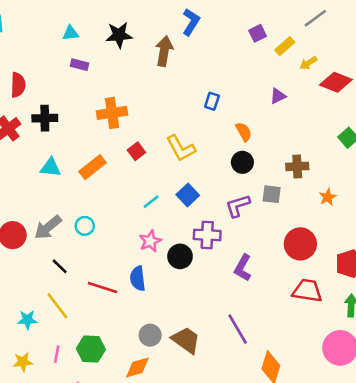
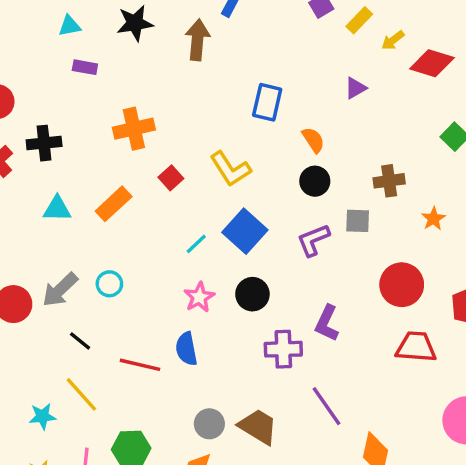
blue rectangle: (212, 101) -> (267, 102), size x1.5
blue square: (188, 195) -> (245, 231), size x1.4
purple cross: (207, 235) -> (283, 349), moved
black circle: (180, 256) -> (252, 294), moved

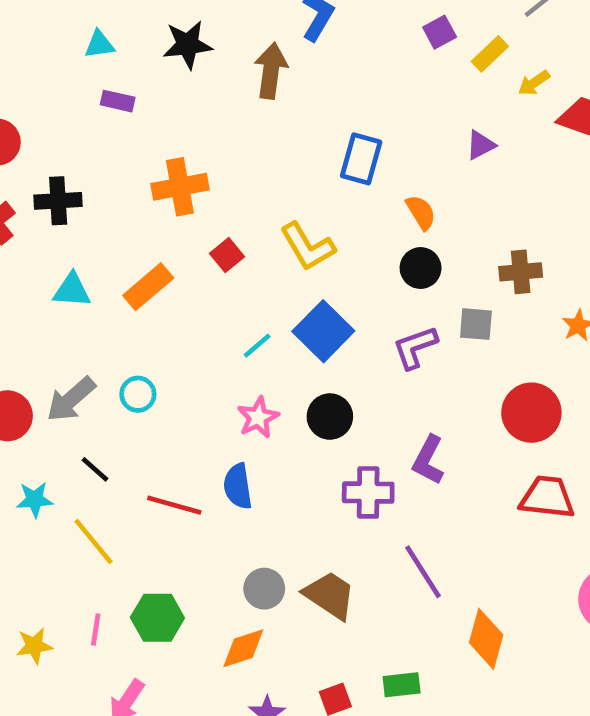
cyan star: (43, 416) -> (35, 500), moved

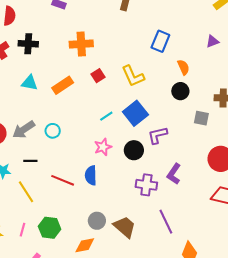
purple L-shape: (415, 347) -> (158, 135), moved
black line: (95, 469) -> (30, 161), turned -48

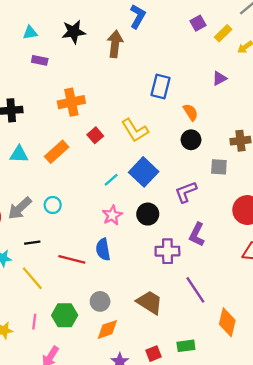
purple L-shape: (158, 135) -> (186, 192), moved
gray circle: (97, 221) -> (100, 301), moved

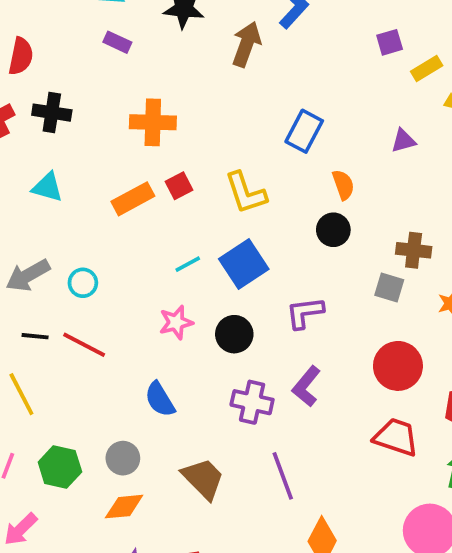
orange rectangle: (57, 152) -> (133, 199), moved
gray square: (219, 167) -> (389, 288), moved
blue semicircle: (103, 249) -> (160, 399), moved, turned -35
red line: (72, 259) -> (84, 345), moved

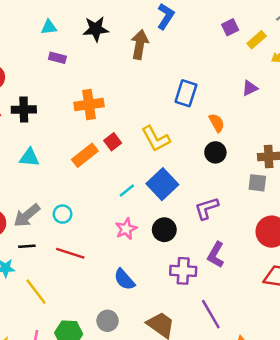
black line: (35, 336) -> (27, 246), moved

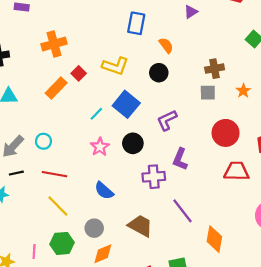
yellow L-shape: (156, 139) -> (115, 66), turned -35
black circle: (215, 152) -> (159, 73), moved
yellow line: (36, 292) -> (58, 206), moved

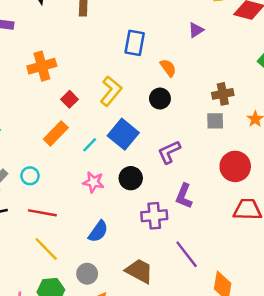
yellow L-shape: (115, 66) -> (111, 91), turned -70
orange rectangle: (56, 88) -> (56, 133), moved
pink star: (100, 147) -> (93, 182), turned -30
blue semicircle: (104, 191) -> (98, 231), turned -96

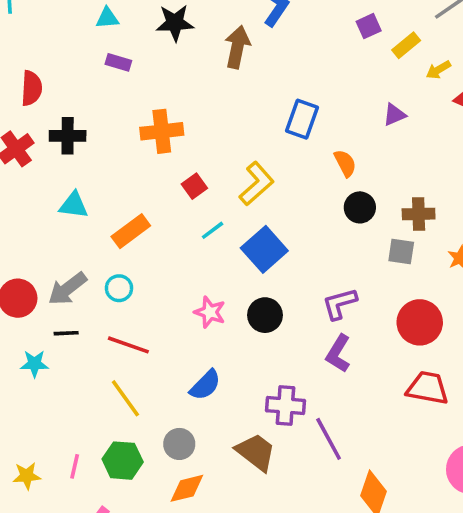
black circle: (160, 99) -> (360, 207), moved
orange rectangle: (56, 133) -> (131, 231), moved
cyan line: (90, 145) -> (213, 230), moved
purple L-shape: (169, 152) -> (340, 304), moved
purple cross: (154, 216) -> (285, 406), moved

